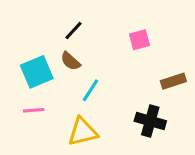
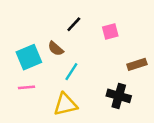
black line: (74, 30) -> (74, 24), moved

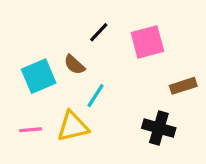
pink square: (110, 32) -> (147, 42), size x1.5
pink line: (26, 87) -> (31, 130), moved
yellow triangle: (65, 104) -> (73, 126), moved

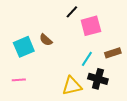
black line: (99, 32) -> (72, 12), moved
cyan line: (95, 96) -> (87, 59), moved
yellow triangle: (73, 126) -> (72, 86), moved

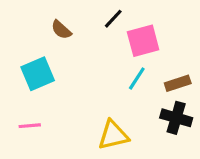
brown semicircle: (46, 40) -> (61, 30), moved
cyan line: (87, 59) -> (137, 78), moved
black cross: (98, 79) -> (176, 118), moved

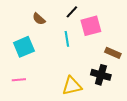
cyan line: (137, 78) -> (67, 39), moved, turned -42
brown rectangle: (178, 83) -> (113, 53), turned 42
black cross: (176, 118) -> (101, 75), moved

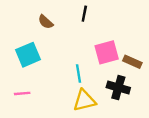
black line: (72, 12) -> (84, 14), turned -32
pink square: (91, 26) -> (107, 52), moved
cyan line: (67, 39) -> (78, 73), moved

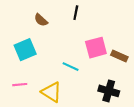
cyan line: (78, 73) -> (71, 67), turned -56
black cross: (118, 88) -> (109, 91), moved
yellow triangle: (84, 100) -> (52, 92), moved, turned 45

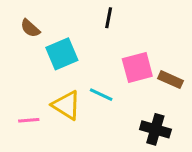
brown semicircle: (41, 20) -> (30, 28), moved
cyan square: (25, 50) -> (62, 54), moved
yellow triangle: (52, 92) -> (66, 105), moved

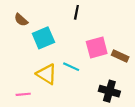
pink line: (29, 120) -> (23, 94), moved

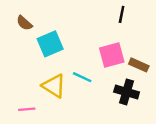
black line: (76, 12) -> (122, 14), moved
black cross: (109, 91) -> (127, 92), moved

